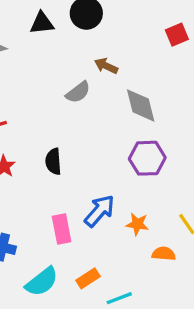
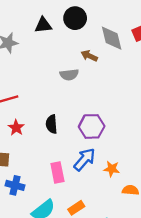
gray semicircle: (78, 92) -> (69, 75), turned 30
gray diamond: (141, 105) -> (112, 38), moved
purple hexagon: (147, 158) -> (92, 126), moved

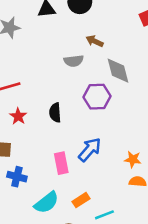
gray diamond: (112, 38) -> (118, 71), moved
purple hexagon: (92, 126) -> (97, 97), moved
orange star: (112, 169) -> (133, 159), moved

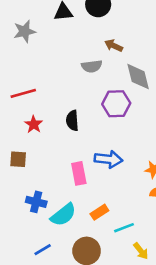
blue arrow: (90, 150) -> (108, 159), turned 55
blue cross: (17, 177) -> (36, 202), moved

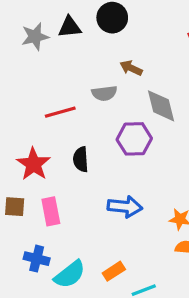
gray star: (25, 31) -> (35, 37), moved
red line: (23, 93) -> (60, 112), moved
red star: (34, 124) -> (33, 164), size x1.5
pink rectangle: (79, 173) -> (51, 211), moved

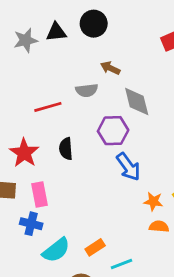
blue arrow: (125, 207) -> (128, 167), moved, turned 48
blue cross: (37, 259) -> (31, 224), moved

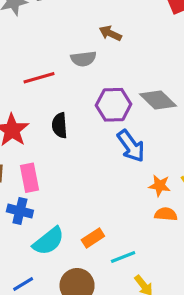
gray diamond: (137, 101) -> (158, 100), moved, turned -32

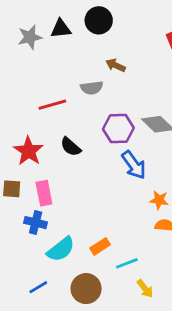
black semicircle: (60, 125) -> (71, 147), turned -45

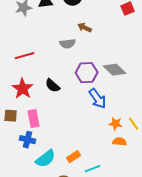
red line: (52, 105) -> (25, 56), moved

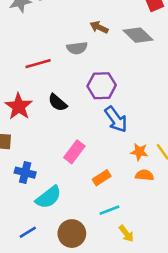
red line: (25, 56) -> (38, 64), moved
gray diamond: (115, 70) -> (138, 35), moved
pink rectangle: (34, 119) -> (74, 152), moved, turned 48
orange rectangle: (74, 157) -> (102, 178), moved

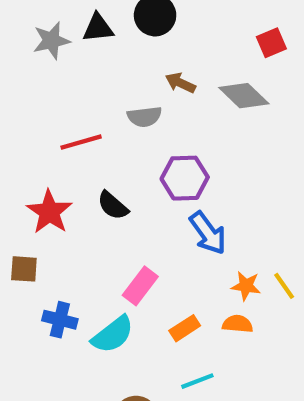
orange semicircle: (144, 175) -> (238, 324), moved
cyan semicircle: (48, 197) -> (113, 335), moved

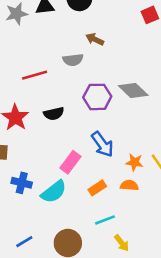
gray diamond: (244, 96) -> (133, 91), moved
black semicircle: (113, 206) -> (54, 114), turned -54
blue arrow: (208, 233) -> (102, 144), moved

